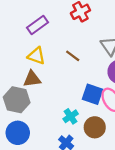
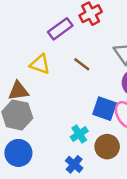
purple rectangle: (38, 25) -> (60, 29), moved
brown triangle: (32, 79) -> (18, 91), moved

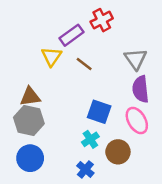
yellow triangle: (40, 64) -> (51, 56), moved, turned 45
brown line: (82, 64) -> (84, 64), moved
blue square: (105, 109) -> (99, 112), moved

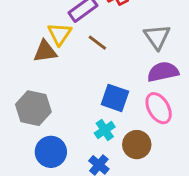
purple semicircle: (141, 89) -> (163, 72), turned 84
brown triangle: (30, 97) -> (45, 51), moved
blue circle: (30, 158) -> (51, 152), moved

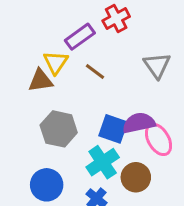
purple semicircle: (163, 72) -> (139, 123), moved
gray hexagon: (33, 108) -> (59, 129), moved
cyan cross: (105, 130) -> (103, 162), size x1.5

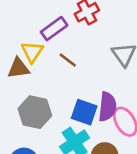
purple semicircle: (139, 123) -> (107, 107), turned 108

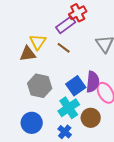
purple rectangle: (54, 29) -> (66, 25), moved
blue square: (84, 112) -> (76, 86), turned 36

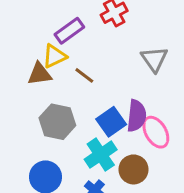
purple rectangle: (66, 25) -> (69, 31), moved
yellow triangle: (38, 42) -> (54, 56), turned 30
brown line: (64, 48) -> (84, 75), moved

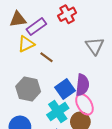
brown triangle: (40, 74) -> (18, 19), moved
pink ellipse: (156, 132) -> (84, 104), moved

